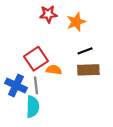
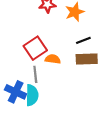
blue cross: (16, 85) -> (16, 92), moved

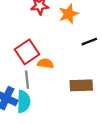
black line: (83, 40) -> (89, 42), moved
brown rectangle: (87, 59) -> (81, 85), moved

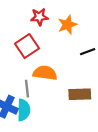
red square: (27, 52) -> (27, 46), moved
orange semicircle: (45, 63) -> (45, 73), size x1.5

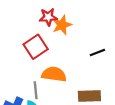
orange star: (67, 25) -> (62, 25), moved

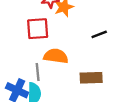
red square: (36, 47) -> (38, 29), turned 30

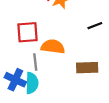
red square: (38, 29) -> (28, 32), moved

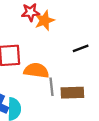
gray line: (35, 62) -> (51, 87), moved

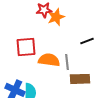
gray line: (51, 87) -> (67, 62), moved

